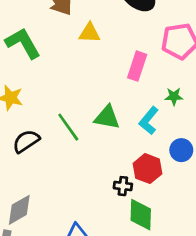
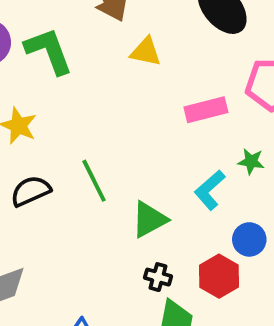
pink rectangle: (137, 66) -> (206, 110), turned 48
green triangle: (107, 117) -> (149, 219), moved, turned -48
red hexagon: (147, 169) -> (219, 276), moved

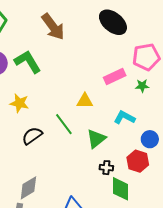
yellow triangle: (146, 52) -> (85, 101), moved
green star: (251, 161) -> (142, 86), moved
cyan L-shape: (210, 190) -> (124, 118), turned 80

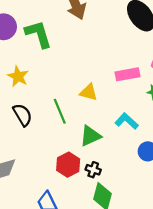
black semicircle: (32, 136) -> (23, 115), turned 80
red hexagon: (138, 161) -> (68, 165), moved

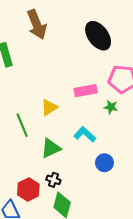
yellow triangle: (89, 92) -> (49, 107), turned -48
red hexagon: (68, 165) -> (28, 190), moved

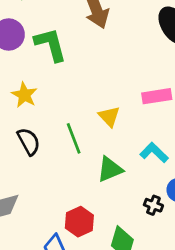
yellow triangle: (49, 107) -> (109, 116), turned -42
black cross: (53, 180) -> (153, 205), moved

